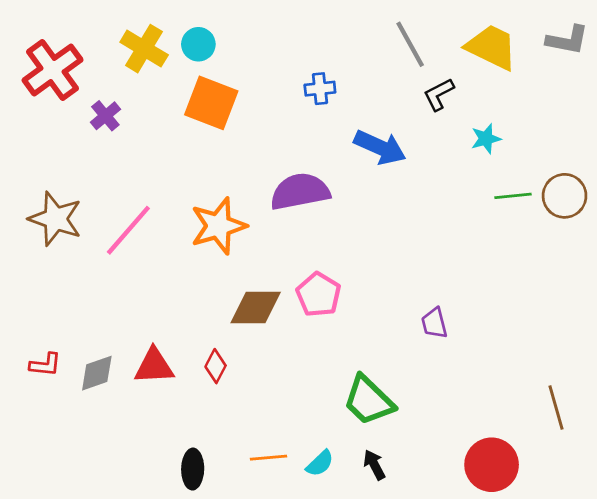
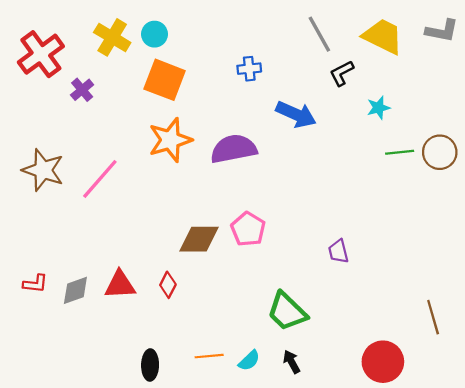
orange star: (218, 226) -> (170, 140), moved

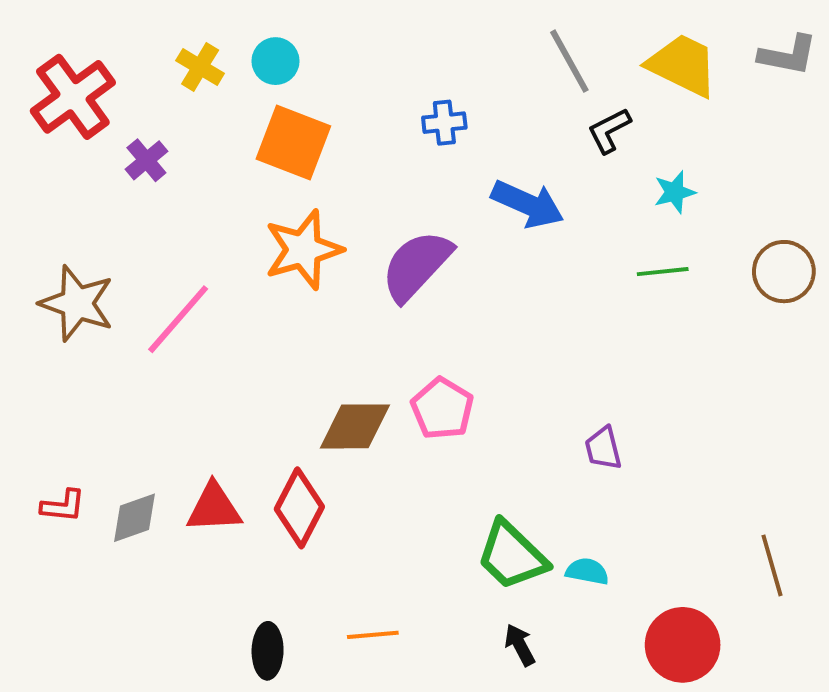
yellow cross: (112, 37) -> (200, 67), size x0.7
purple semicircle: (234, 149) -> (416, 266), turned -36
green line: (400, 152) -> (663, 272), moved
red diamond: (168, 285) -> (299, 508), size x1.6
cyan semicircle: (249, 361) -> (587, 571), moved, turned -125

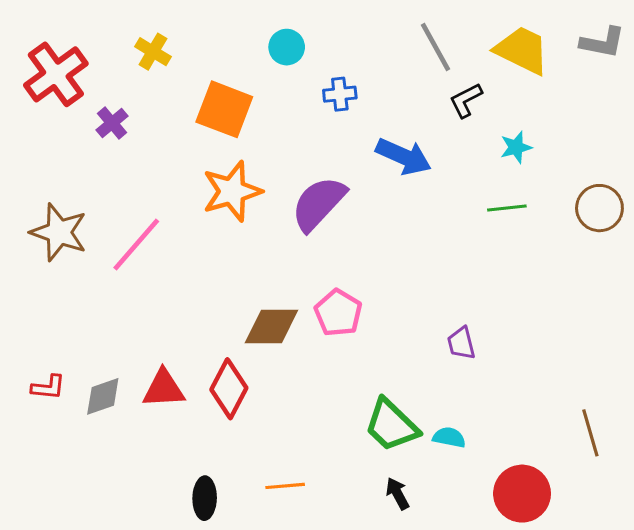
cyan circle: (276, 61) -> (287, 47), moved

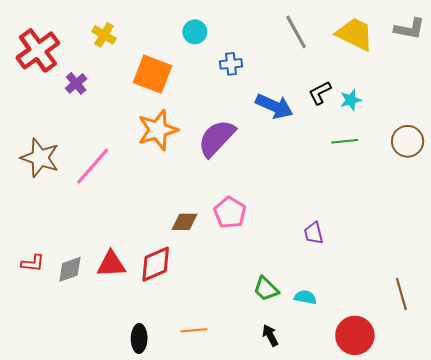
black L-shape: (466, 100) -> (320, 93), moved
brown diamond: (271, 327) -> (185, 222), size x0.7
red diamond: (229, 389) -> (156, 264), turned 39
green trapezoid: (391, 425) -> (266, 289), size x0.7

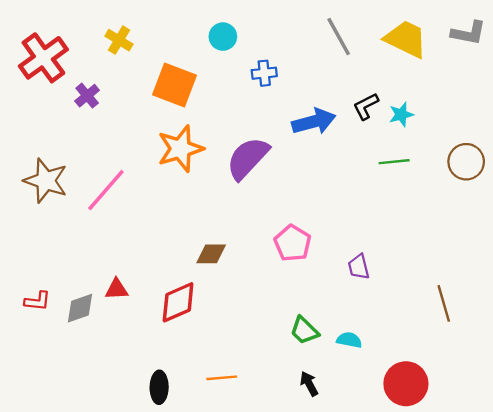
blue arrow: (274, 106) -> (314, 122), turned -39
pink pentagon: (230, 213) -> (293, 243), moved
red triangle: (111, 264) -> (117, 289), moved, size x0.7
brown line: (401, 294) -> (444, 303), moved

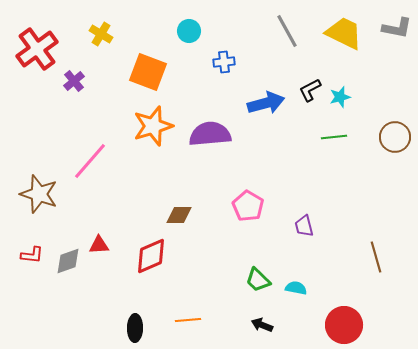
purple semicircle: (248, 158) -> (210, 134), turned 42
brown star: (46, 181) -> (39, 194), moved
black arrow: (309, 384) -> (262, 325), turned -40

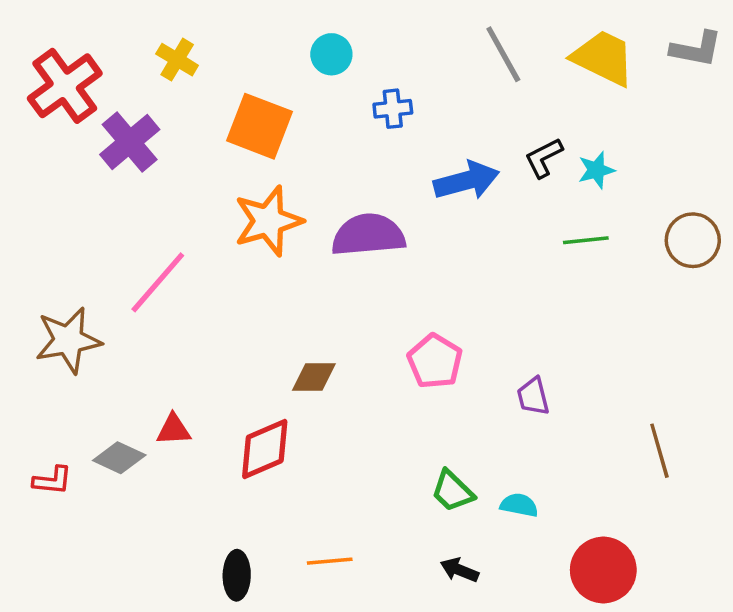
purple cross: (74, 81) -> (130, 142), size x1.6
brown star: (39, 194) -> (68, 340), turned -30
red L-shape: (32, 255) -> (53, 481), moved
gray diamond: (68, 261) -> (119, 458), turned 44

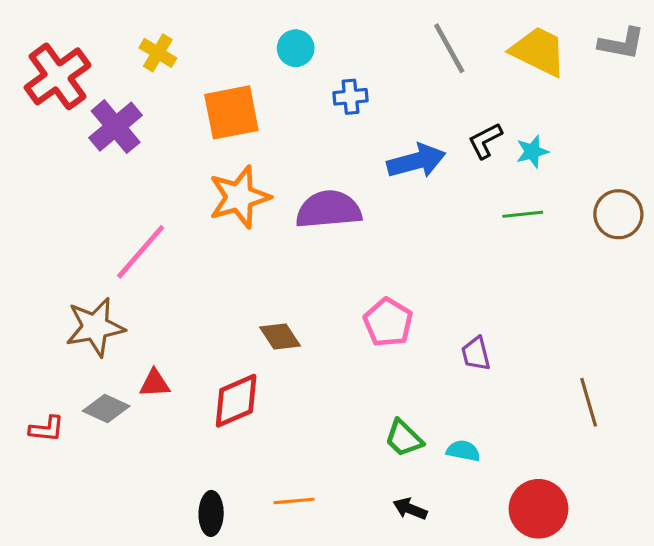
orange square: (259, 126) -> (231, 112), turned -32
brown star: (68, 340) -> (95, 327), moved
brown diamond: (314, 377) -> (280, 336), turned 57

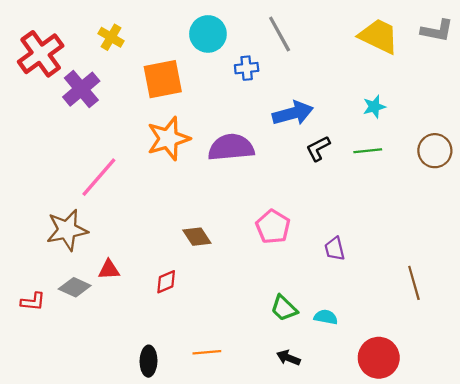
cyan circle: (296, 48) -> (208, 34), size x1.4
gray line: (449, 48) -> (280, 34), moved
black L-shape: (485, 141) -> (318, 148), moved
red diamond: (236, 401) -> (166, 282), size x0.6

